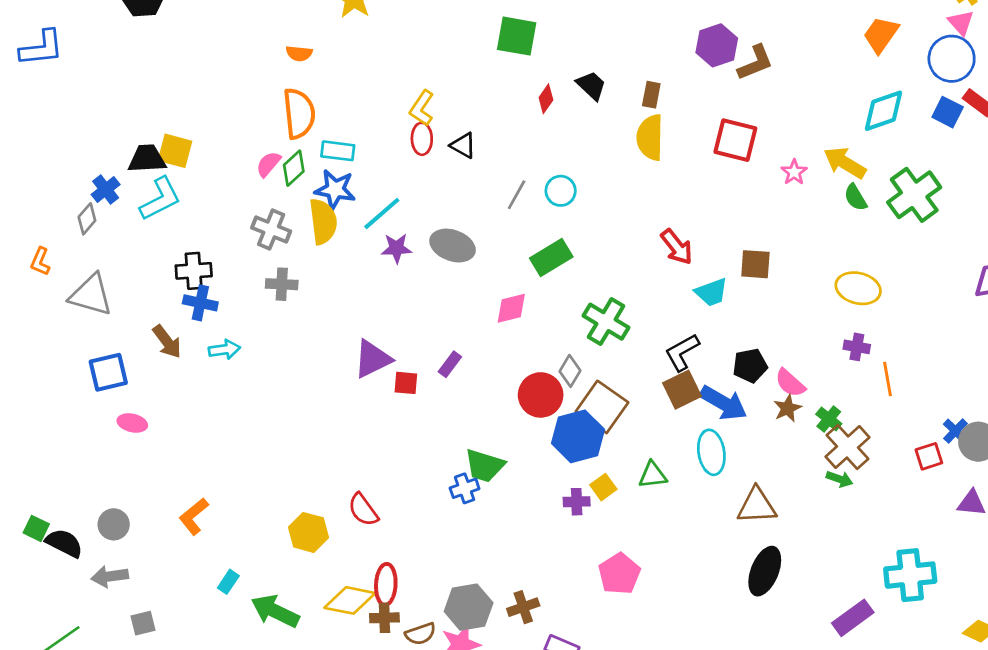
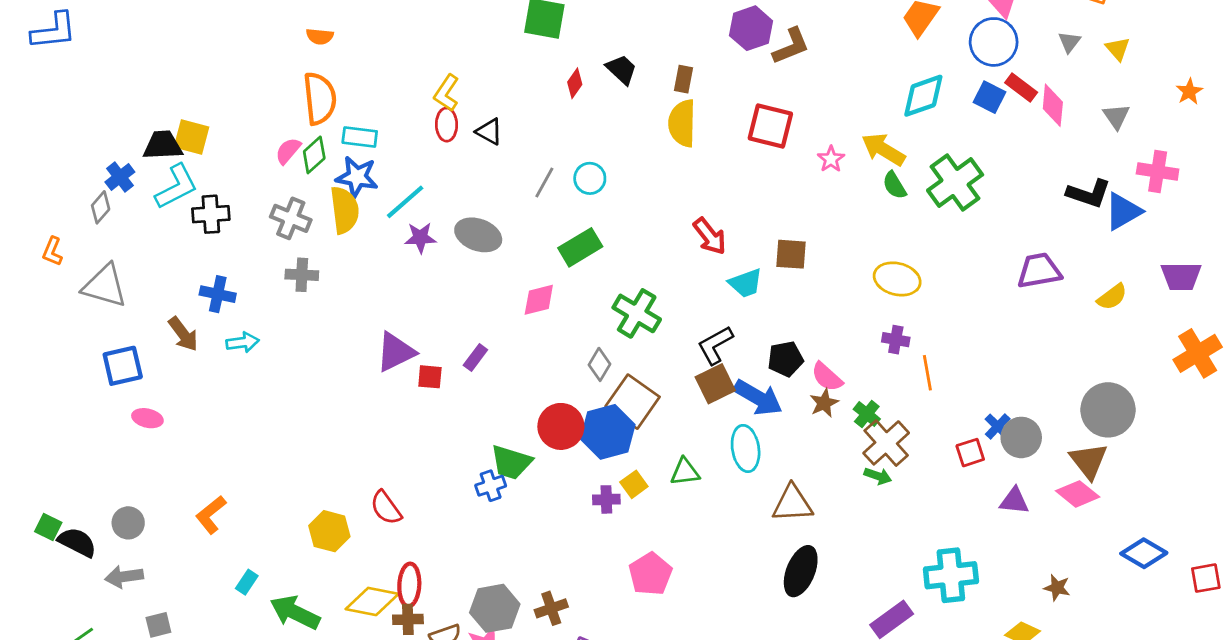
black cross: (194, 271) -> (211, 214), moved
red circle: (541, 395) -> (561, 426), moved

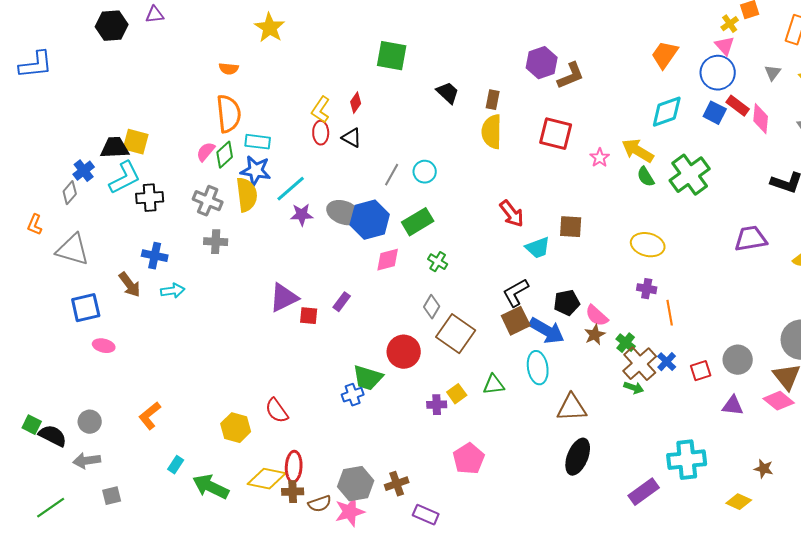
red diamond: (575, 83) -> (356, 103), moved
green cross: (637, 313) -> (438, 262), moved, size x0.6
blue cross: (998, 426) -> (667, 362), moved
blue hexagon: (608, 432) -> (370, 220), moved

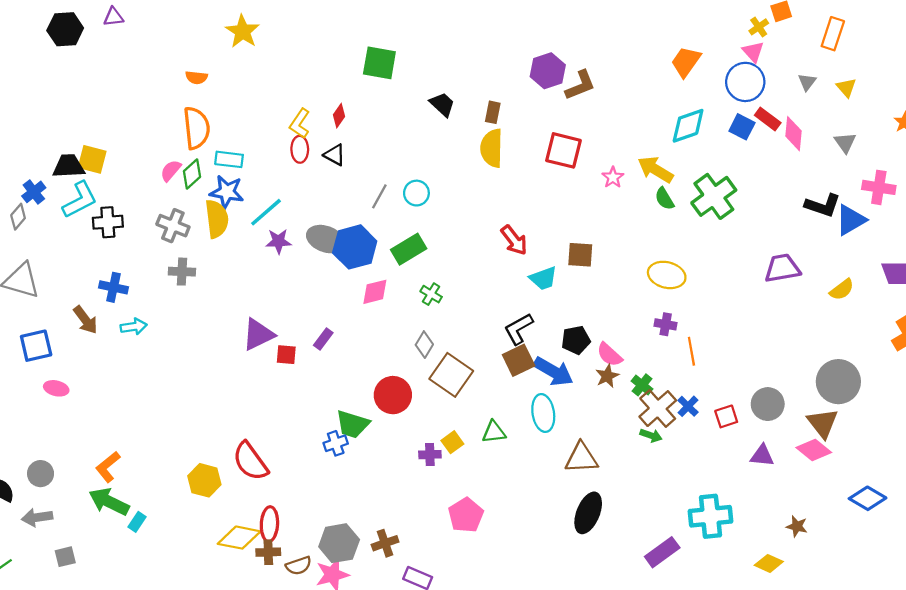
red semicircle: (277, 411) -> (250, 461), size x1.4
green arrow: (211, 487) -> (109, 502), moved

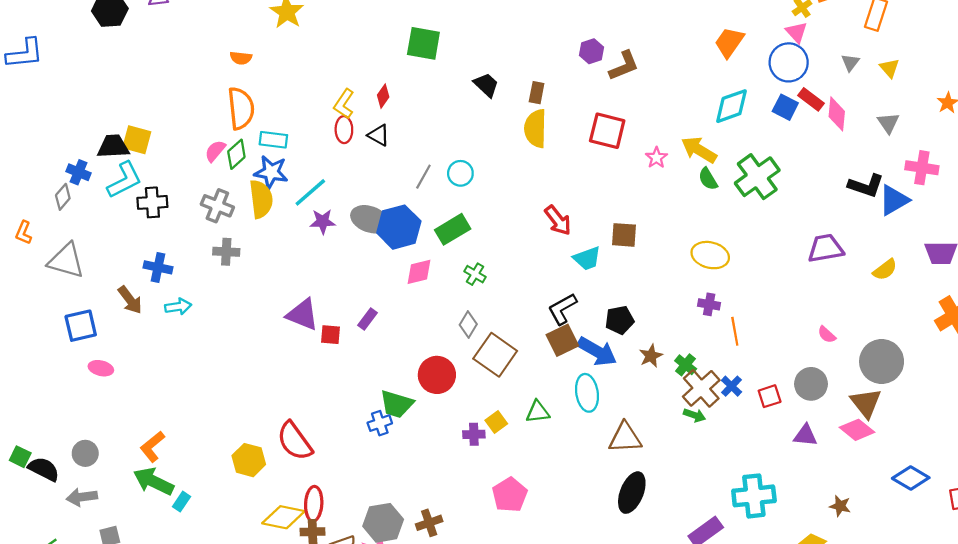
purple hexagon: (548, 71) -> (591, 51), size x0.7
blue cross: (34, 192) -> (78, 172), turned -30
purple triangle: (258, 334) -> (302, 314), turned 48
pink semicircle: (609, 355) -> (827, 335), moved, size x0.7

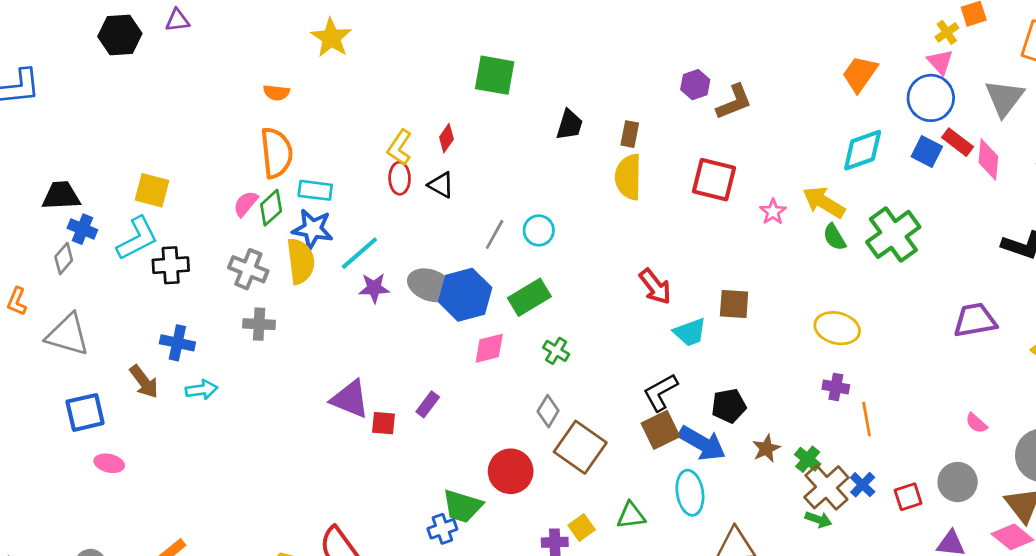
gray triangle: (850, 62) -> (1004, 98), size x1.8
black trapezoid: (486, 85) -> (570, 125), turned 64
black trapezoid: (113, 146) -> (61, 196), moved

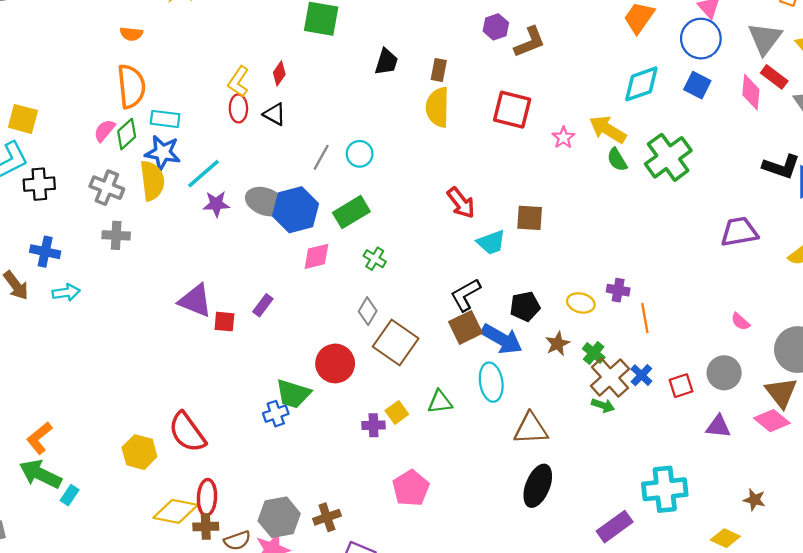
red rectangle: (958, 142) -> (774, 77), moved
yellow ellipse: (837, 328) -> (581, 303), moved, size x0.7

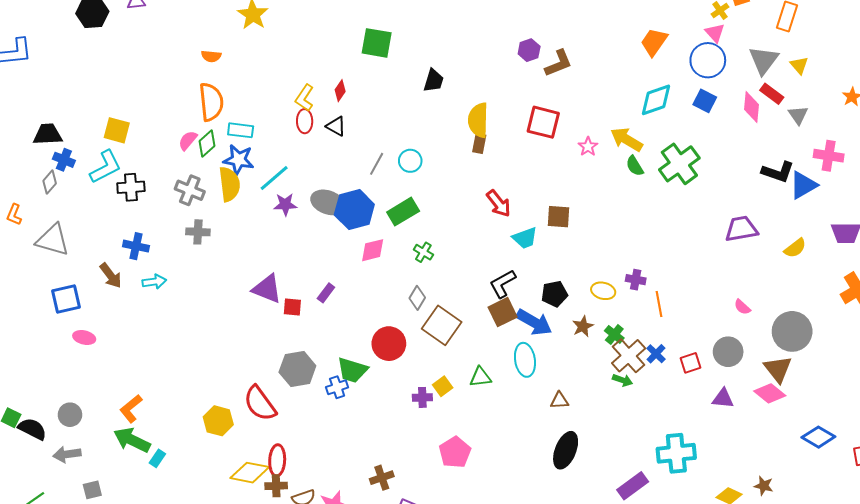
brown rectangle: (439, 70) -> (479, 144), moved
brown triangle: (531, 429) -> (559, 400), size x0.6
brown star: (754, 500) -> (764, 486), moved
gray hexagon: (279, 517) -> (297, 369), moved

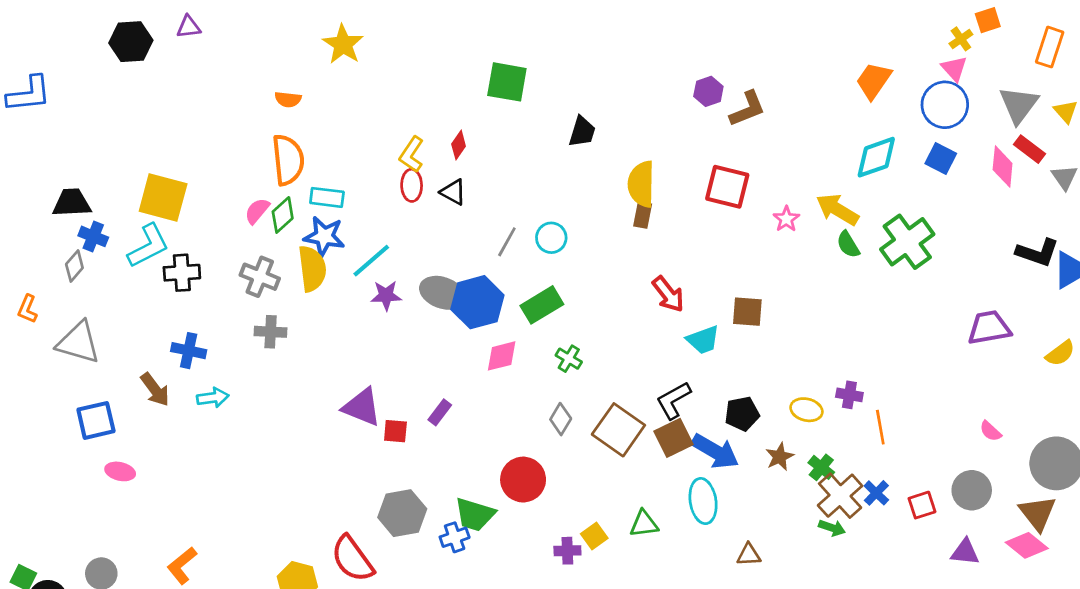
yellow square: (117, 130) -> (163, 197), size x1.4
brown square: (442, 325) -> (618, 430), moved

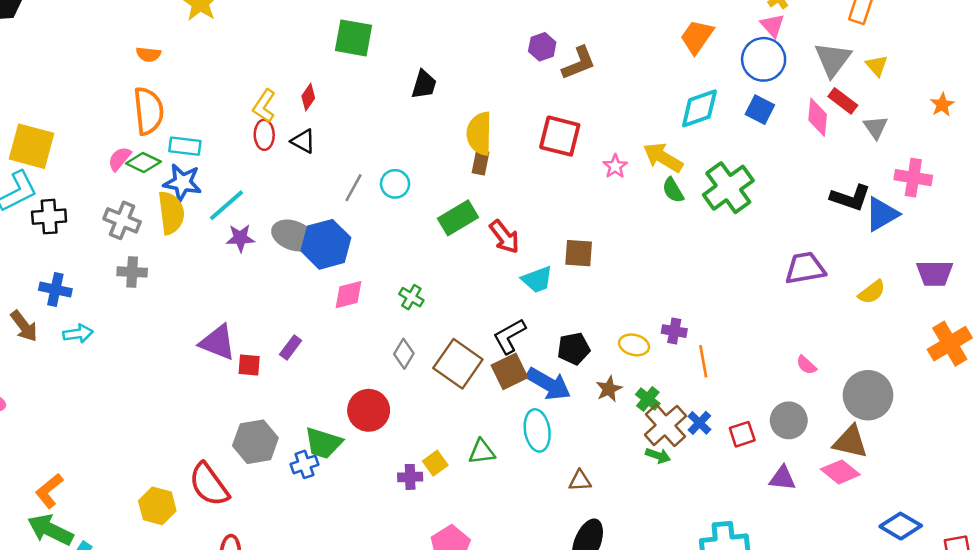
green diamond: (283, 215) -> (143, 163), turned 68
green rectangle: (542, 305) -> (458, 218), moved
brown triangle: (1038, 513) -> (850, 442), turned -39

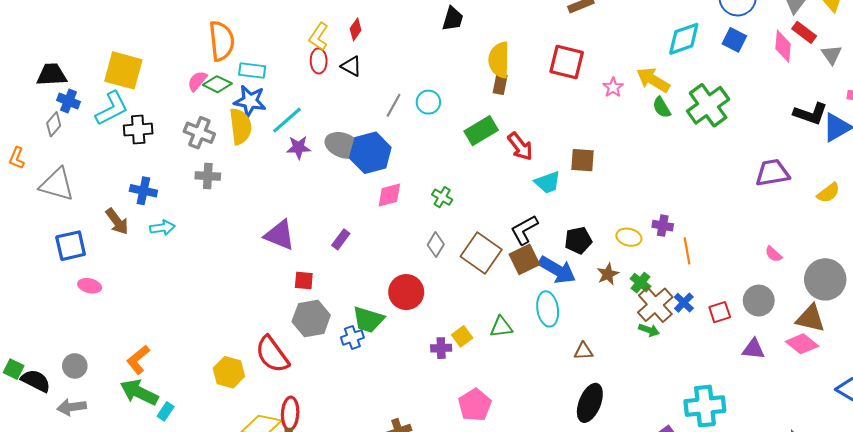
red square: (249, 365) -> (304, 280), moved

